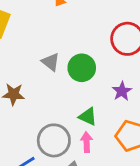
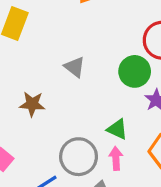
green circle: (82, 68) -> (135, 71), moved

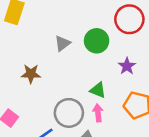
gray triangle: (75, 67) -> (62, 43), turned 48
green circle: (135, 71) -> (97, 41), moved

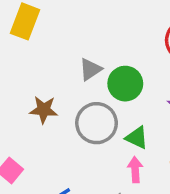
green circle: (97, 41) -> (125, 84), moved
gray circle: (69, 113) -> (97, 123), moved

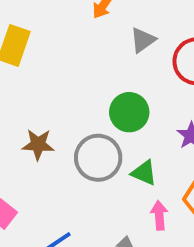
gray triangle: (90, 69) -> (143, 40), moved
pink arrow: (135, 170) -> (159, 215), moved

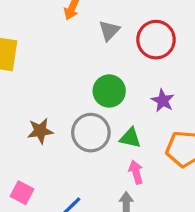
pink arrow: (159, 215) -> (136, 172), moved

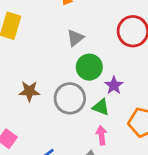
gray triangle: (109, 31) -> (75, 38), moved
purple star: (163, 101) -> (114, 85), moved

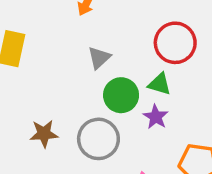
green triangle: (101, 107) -> (160, 84), moved

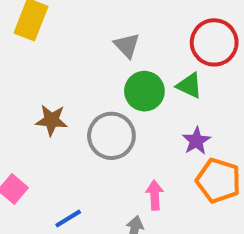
gray triangle: (99, 58) -> (127, 46), turned -40
purple star: (156, 117) -> (196, 141), moved

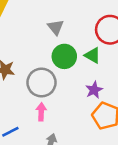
pink arrow: (155, 195) -> (41, 112), moved

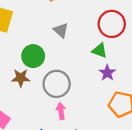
green circle: (64, 56) -> (33, 56), moved
purple star: (94, 90) -> (107, 73), moved

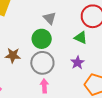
green circle: (33, 56) -> (42, 39), moved
purple star: (107, 73) -> (77, 63), moved

